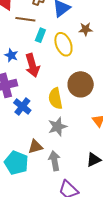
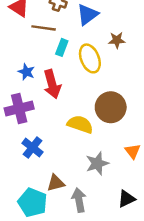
yellow semicircle: (55, 98) -> (80, 124), turned 120
blue cross: (22, 107) -> (33, 148), moved
gray star: (57, 127) -> (97, 163), moved

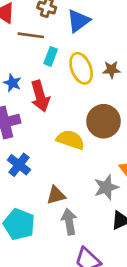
brown star: (117, 40) -> (111, 70), moved
gray star: (97, 163) -> (106, 187), moved
brown triangle: (56, 183) -> (56, 195), moved

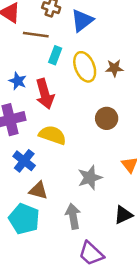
brown circle: (104, 121) -> (107, 118), size x0.7
yellow semicircle: (70, 140) -> (52, 135), moved
gray star: (106, 187) -> (90, 178), moved
brown triangle: (56, 195) -> (38, 190), moved, turned 30

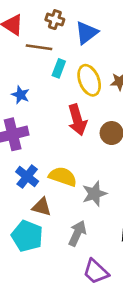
red arrow: (45, 94) -> (77, 120), moved
yellow semicircle: (52, 135) -> (63, 177), moved
gray arrow: (73, 216) -> (77, 233), turned 35

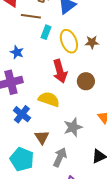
yellow semicircle: (63, 177) -> (49, 99), moved
brown triangle: (42, 207) -> (42, 137), moved, turned 42

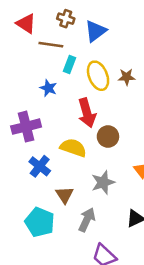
blue star: (17, 52) -> (48, 88), moved
brown circle: (86, 81) -> (108, 137), moved

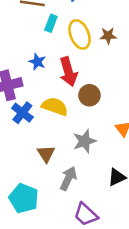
blue star: (48, 88) -> (37, 62), moved
blue cross: (40, 166) -> (22, 113), moved
cyan pentagon: (40, 222) -> (24, 198), moved

